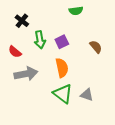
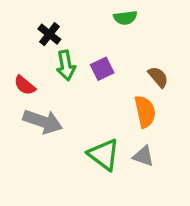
black cross: (22, 21) -> (49, 34), moved
orange semicircle: (62, 68) -> (145, 112), moved
gray arrow: (26, 74) -> (43, 122), turned 30

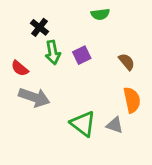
orange semicircle: (145, 112) -> (132, 100), moved

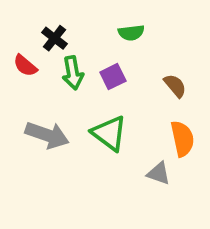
green semicircle: (100, 14) -> (131, 33), moved
red semicircle: (20, 68) -> (25, 66), moved
green triangle: (83, 124) -> (109, 133), moved

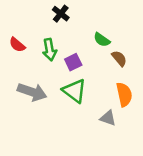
green semicircle: (131, 33) -> (102, 40), moved, turned 42
black cross: (54, 38) -> (61, 14), moved
purple square: (113, 77) -> (73, 62), moved

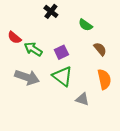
green semicircle: (102, 40) -> (85, 25), moved
green arrow: (50, 50) -> (33, 49), moved, turned 132
gray triangle: (108, 118) -> (82, 99), moved

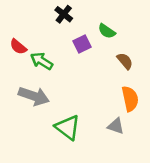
purple square: (61, 52) -> (82, 44), moved
green triangle: (62, 76) -> (68, 127), moved
gray triangle: (82, 99) -> (116, 126), moved

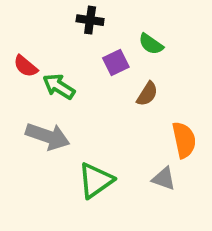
black cross: (64, 14) -> (90, 20), turned -30
brown semicircle: (125, 61) -> (147, 94), moved, turned 72
green triangle: (68, 127) -> (96, 180), turned 48

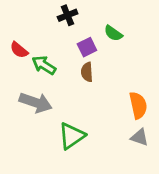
black cross: (90, 20) -> (68, 15), turned -30
brown semicircle: (147, 94) -> (87, 72), moved, turned 144
gray triangle: (164, 179) -> (140, 137), moved

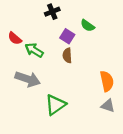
purple square: (87, 47) -> (67, 36), turned -32

